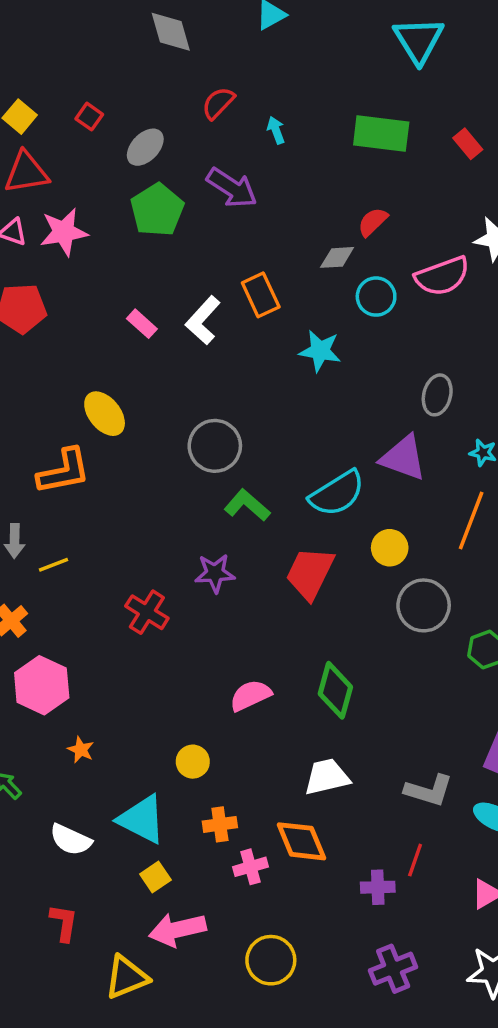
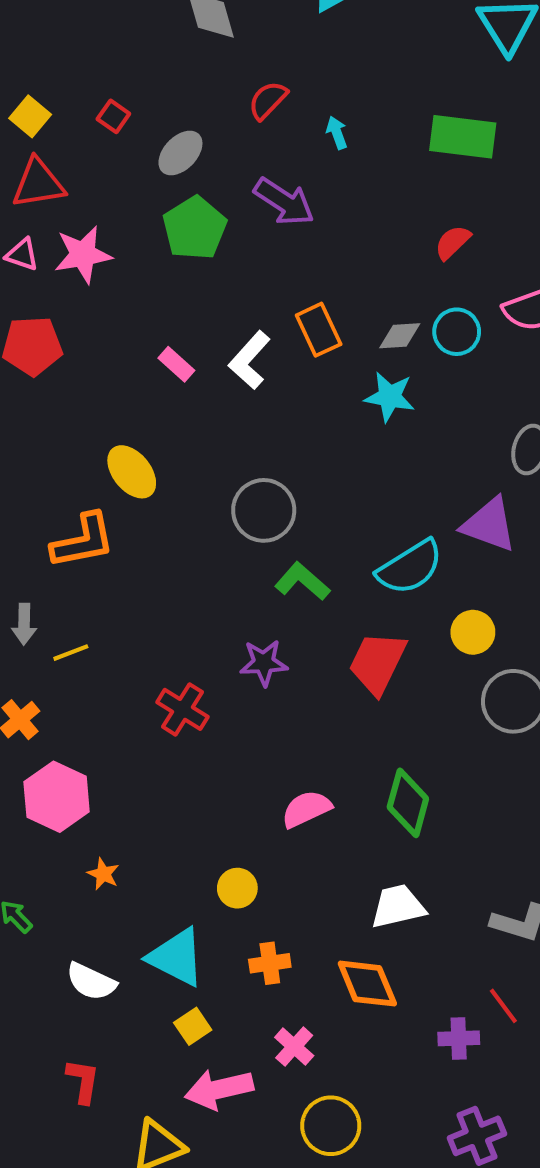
gray diamond: (337, 257) -> (400, 336), moved
red line: (415, 860) -> (503, 1006), turned -56
pink cross: (250, 867) -> (294, 1047), moved, turned -32

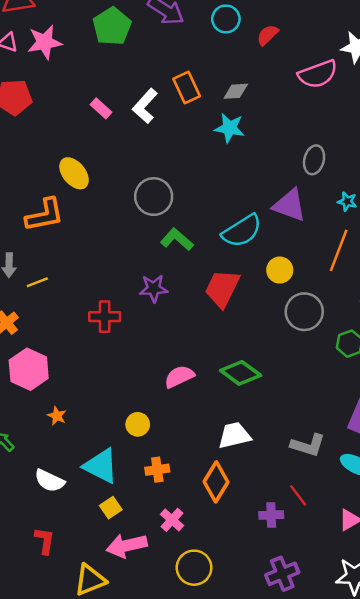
cyan circle: (457, 332) -> (226, 19), moved
red cross: (182, 709) -> (105, 317), turned -32
green diamond: (408, 803) -> (241, 373), turned -69
orange diamond: (367, 984) -> (216, 482), turned 54

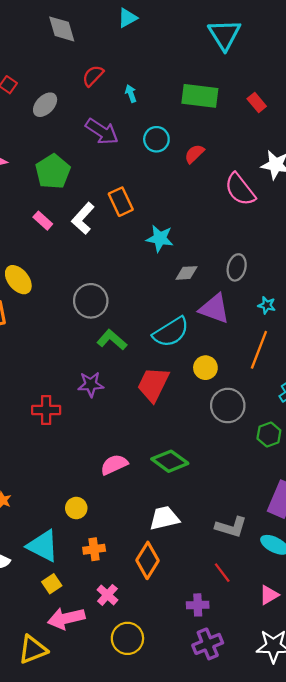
green pentagon: (112, 26) -> (53, 172), moved
pink semicircle: (318, 74) -> (240, 189), turned 72
gray diamond: (236, 91) -> (187, 273), moved
purple cross: (271, 515) -> (198, 605), moved

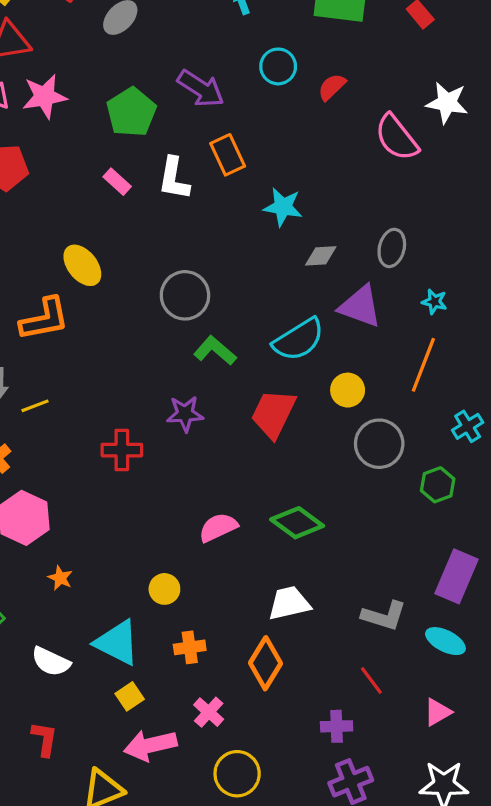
purple arrow: (102, 131) -> (201, 89), moved
white L-shape: (83, 218) -> (174, 179), turned -32

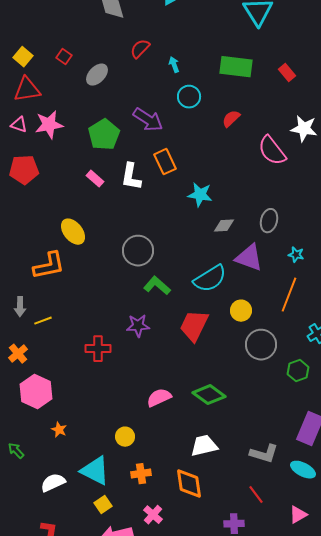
cyan circle: (278, 66) -> (189, 97), moved
white semicircle: (51, 662) -> (53, 483), turned 130
orange diamond: (266, 663) -> (189, 484), turned -40

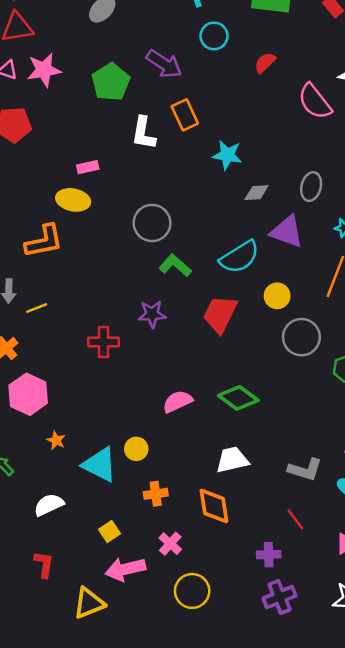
pink rectangle: (95, 179) -> (88, 167), moved, turned -54
yellow ellipse: (73, 232) -> (73, 200), turned -40
cyan triangle: (95, 471) -> (100, 465), moved

